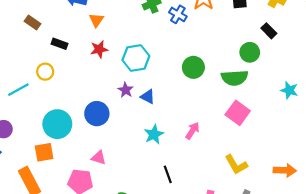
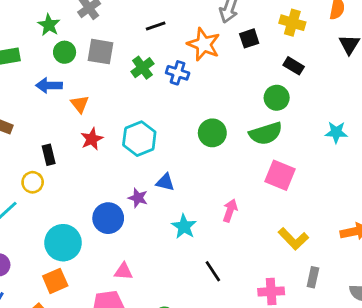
black rectangle: (60, 44) -> (49, 155), moved, turned 70
purple star: (126, 90) -> (138, 198), moved

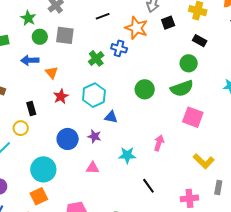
green cross: (142, 68) -> (96, 58), moved
blue triangle: (165, 182) -> (111, 117), moved
blue circle: (108, 218) -> (68, 139), moved
cyan star: (184, 227) -> (127, 155), turned -30
pink triangle: (124, 271) -> (93, 168), moved

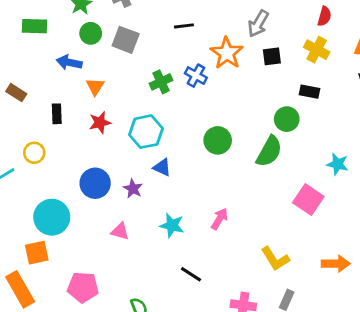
black rectangle: (200, 41) -> (309, 92), turned -32
green semicircle: (182, 88) -> (269, 151), turned -55
black rectangle: (31, 109) -> (57, 114), moved
pink square: (193, 117) -> (308, 200), moved
black line: (148, 186) -> (191, 274), turned -35

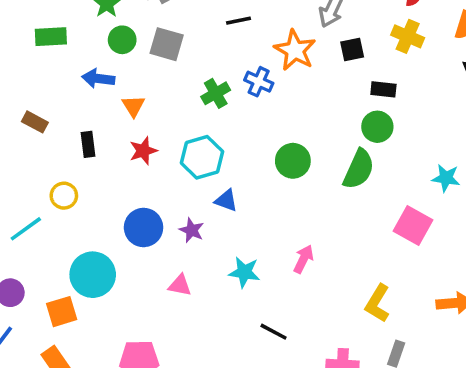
black rectangle: (309, 92) -> (383, 89), moved
orange square: (37, 253) -> (62, 312), moved
yellow L-shape: (275, 259) -> (378, 303), turned 68

